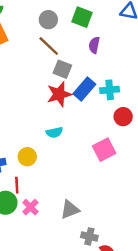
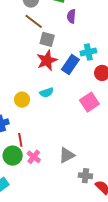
blue rectangle: (84, 89) -> (70, 65), moved
yellow circle: (27, 157) -> (22, 100), moved

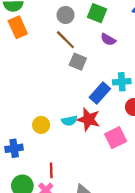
purple semicircle: (71, 16) -> (108, 40), turned -72
red star: (47, 60) -> (88, 119), moved, turned 30
red line: (20, 140) -> (51, 170), moved

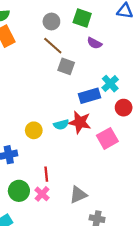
cyan cross: (122, 82) -> (110, 84), turned -35
blue rectangle: (100, 93) -> (89, 96), turned 35

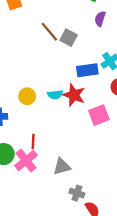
purple semicircle: (94, 43) -> (100, 19), turned 72
brown line: (53, 46) -> (49, 32), moved
pink cross: (42, 194) -> (26, 160), size x1.5

